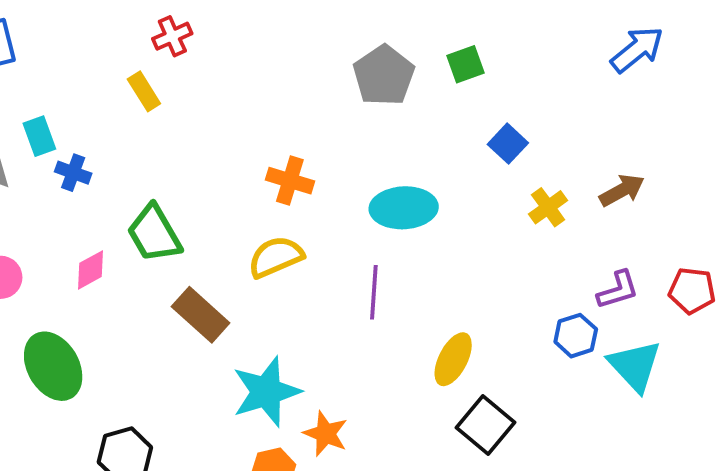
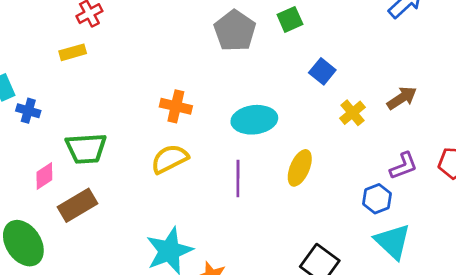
yellow rectangle: (144, 91) -> (73, 52), turned -70
green trapezoid: (154, 234) -> (86, 149), turned -60
brown rectangle: (201, 315) -> (78, 205), moved, turned -69
yellow ellipse: (453, 359) -> (300, 168), moved
cyan triangle: (635, 366) -> (393, 241), moved

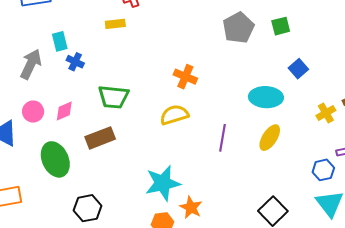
yellow cross: (352, 113) -> (326, 113), moved
cyan ellipse: (254, 120) -> (266, 97), moved
pink diamond: (44, 176) -> (64, 111), moved

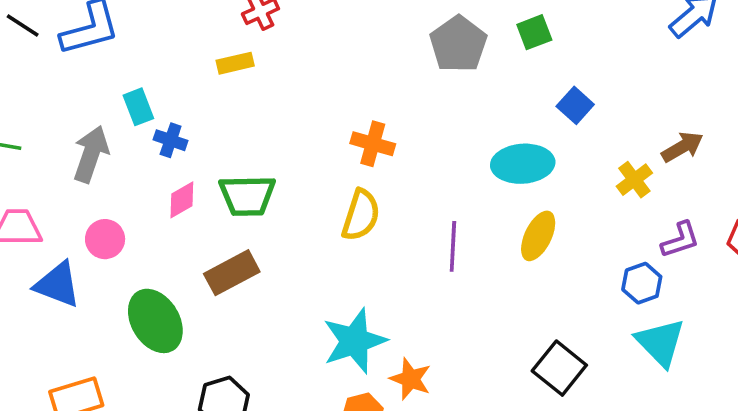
pink diamond: (64, 111) -> (182, 200), moved
yellow semicircle: (174, 115) -> (361, 215), turned 132

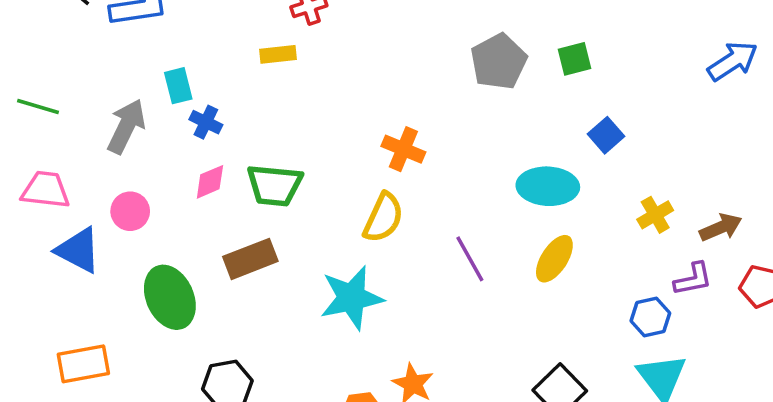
brown arrow: (682, 147) -> (721, 227), moved
purple line: (453, 246) -> (470, 259), turned -39
cyan star: (354, 341) -> (352, 298), moved

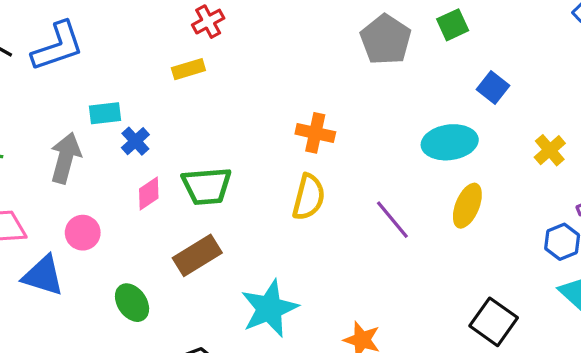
cyan rectangle: (178, 86) -> (105, 113), turned -72
blue cross: (206, 122) -> (135, 141), turned 32
green ellipse: (170, 297) -> (132, 303), size x0.7
cyan star: (352, 298) -> (269, 308), moved

